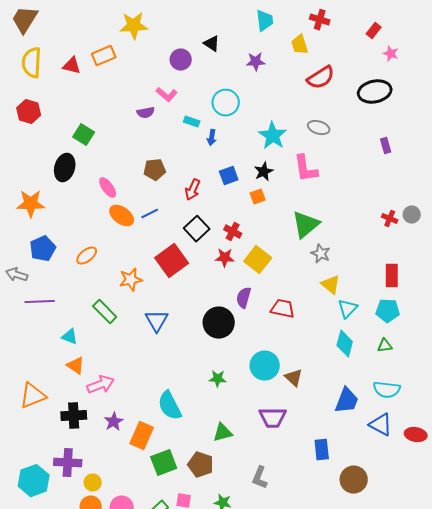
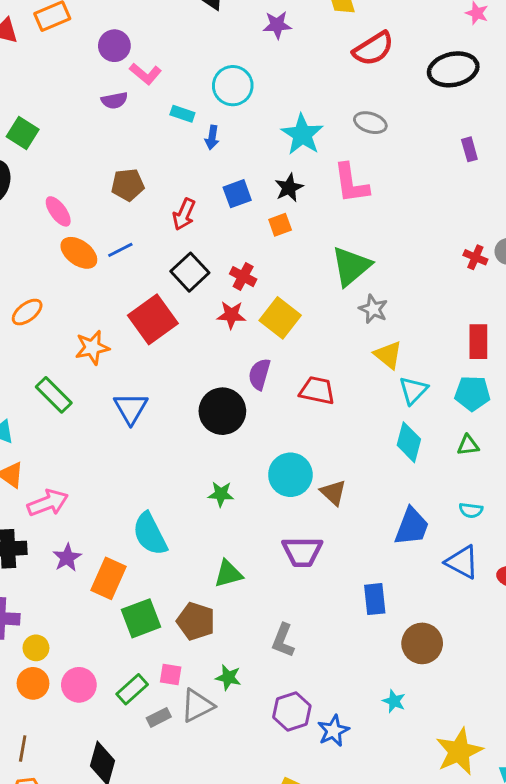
purple circle: (181, 60) -> (114, 46), moved
cyan semicircle: (387, 390) -> (471, 510), size x0.6

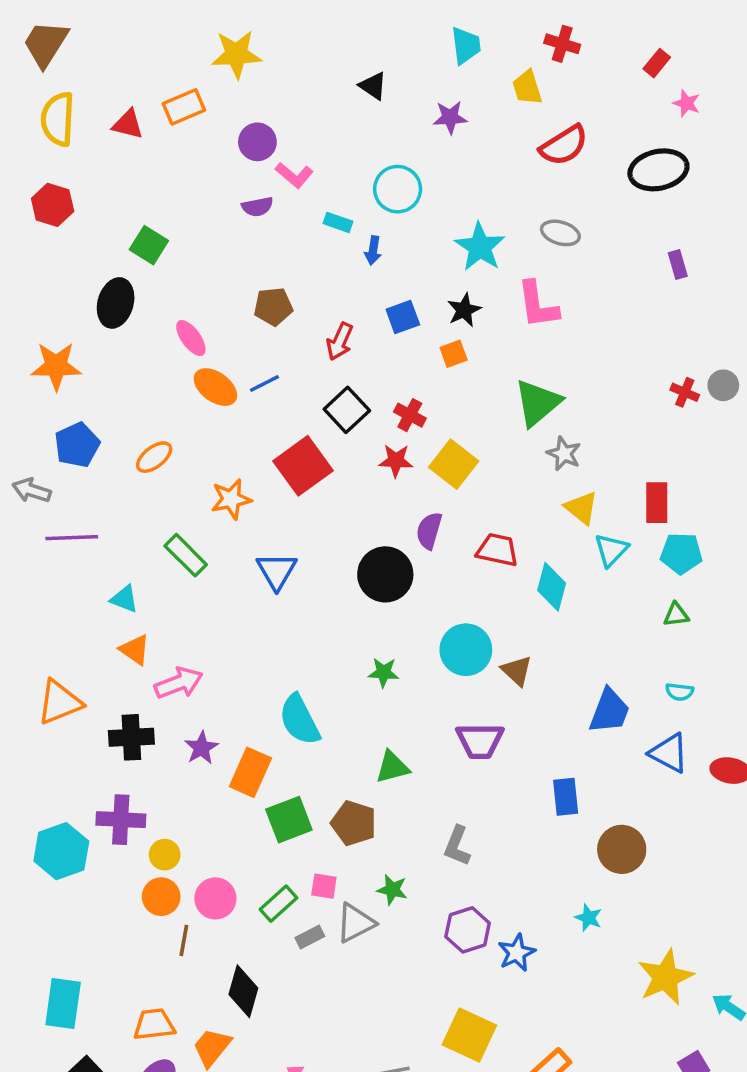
red rectangle: (478, 342) -> (657, 503), moved
cyan diamond: (409, 442) -> (552, 587), moved
brown line: (23, 748) -> (184, 940), moved

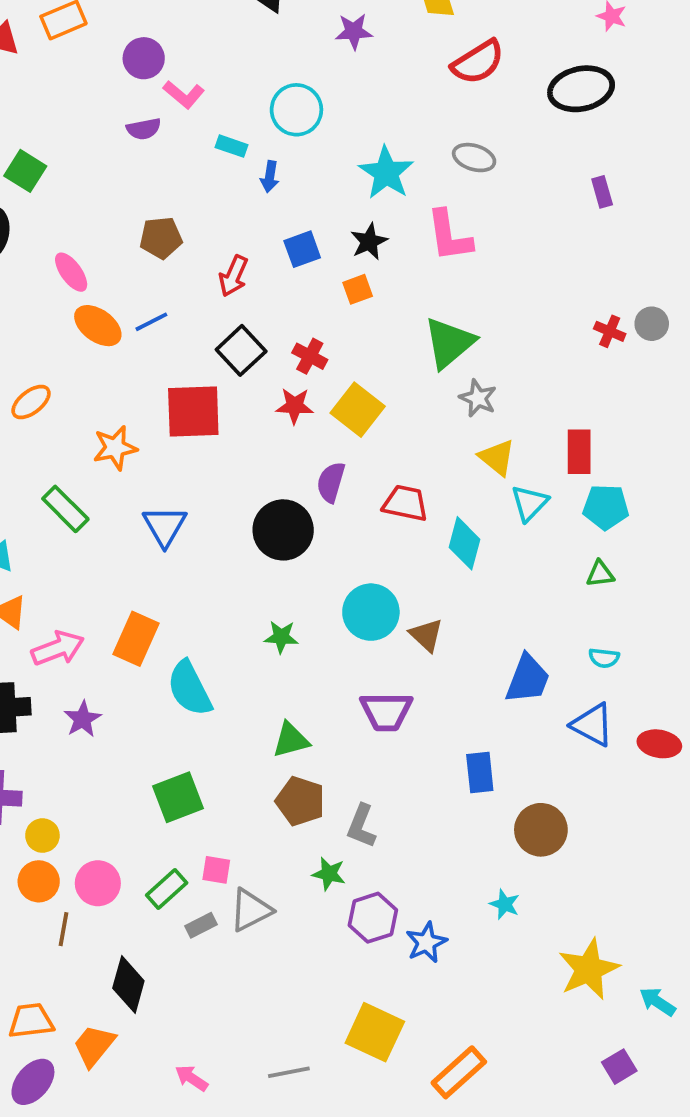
red square: (303, 466) -> (193, 412), turned 34
orange rectangle: (250, 772) -> (136, 639), moved
brown pentagon: (354, 823) -> (300, 801), moved
green star: (392, 890) -> (329, 874), moved

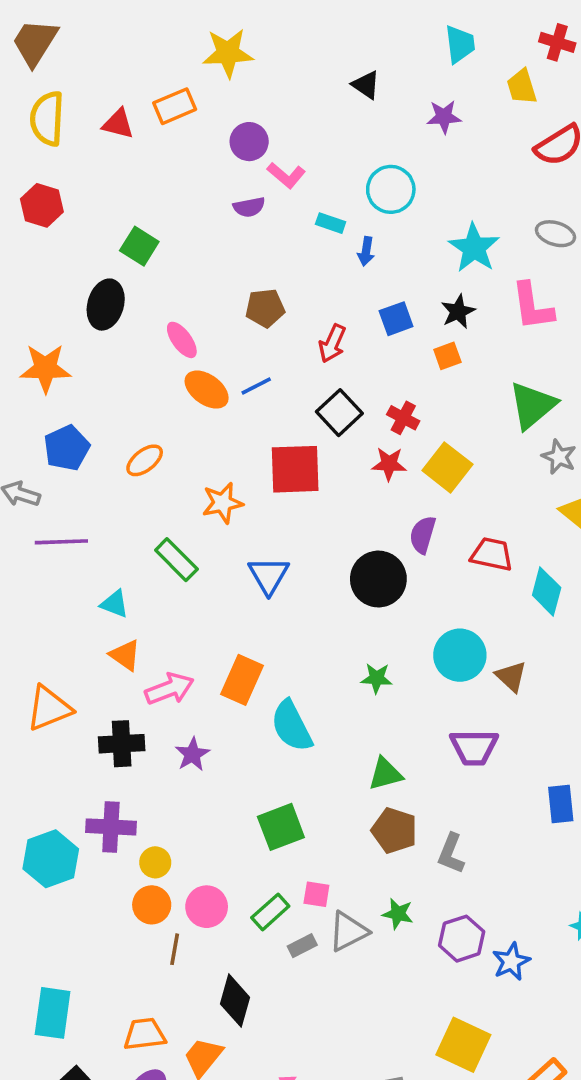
green star: (329, 874) -> (398, 914), moved

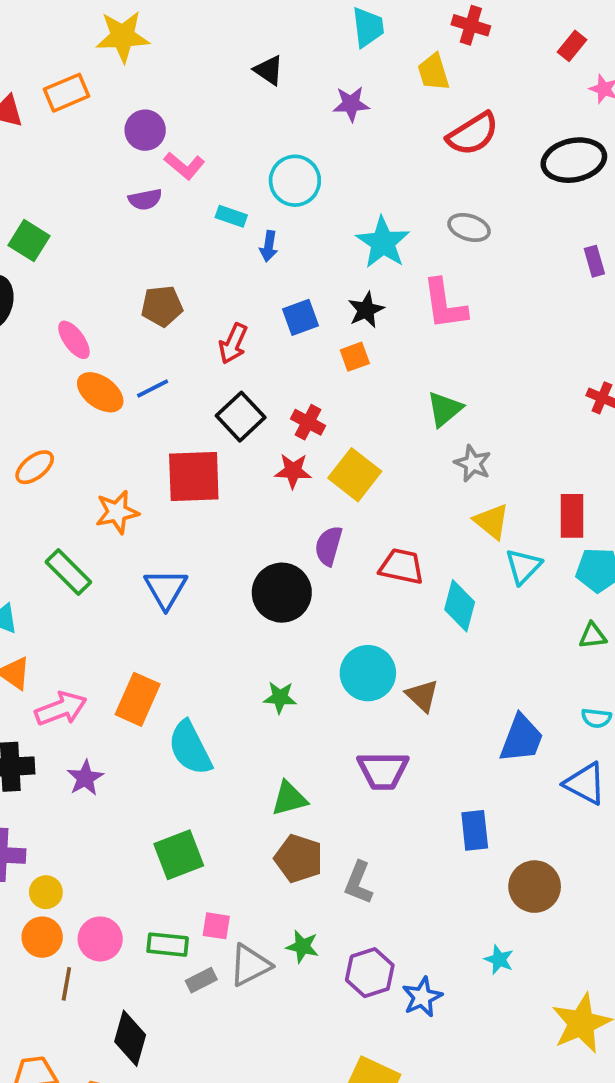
green triangle: (532, 405) -> (445, 409), size x0.7
green rectangle: (270, 912) -> (168, 945), turned 48

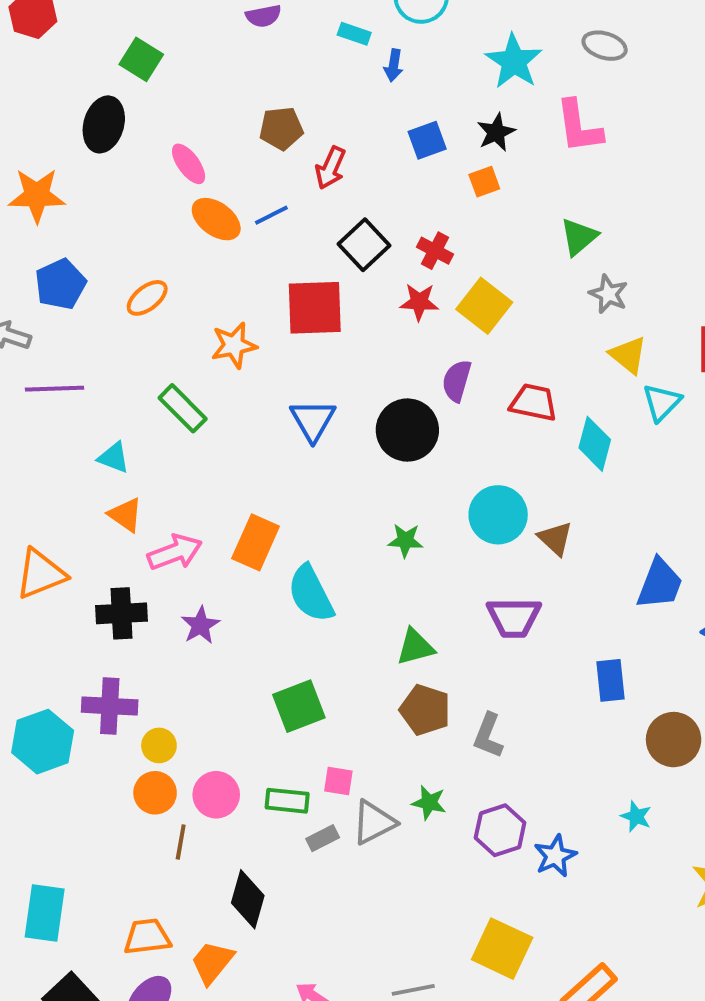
red arrow: (233, 344) -> (330, 168), moved
blue triangle: (166, 589) -> (313, 420), moved

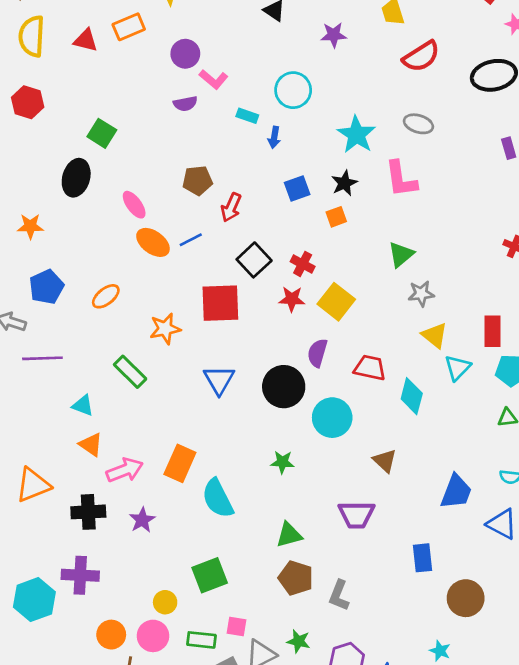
orange star: (37, 195) -> (30, 226), size x0.7
gray star: (608, 294) -> (421, 294), turned -30
cyan circle: (498, 515) -> (332, 418), moved
yellow circle: (159, 745) -> (165, 602), moved

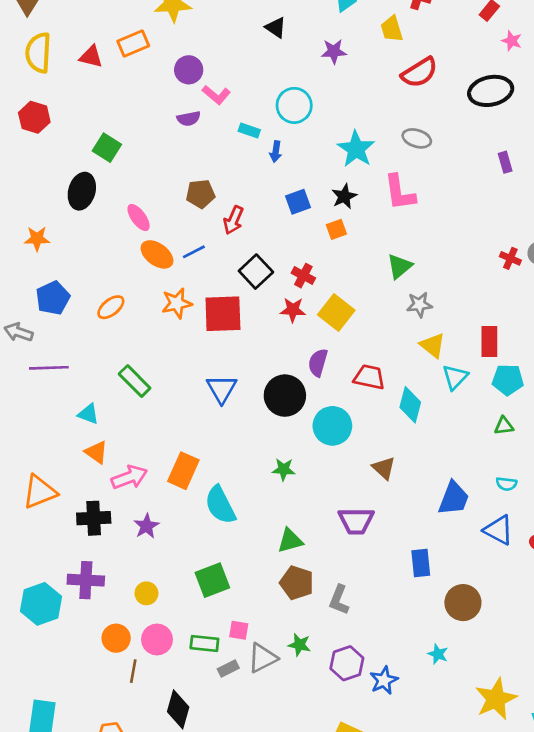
orange star: (165, 329) -> (177, 303), moved
yellow circle: (165, 602) -> (146, 593), moved

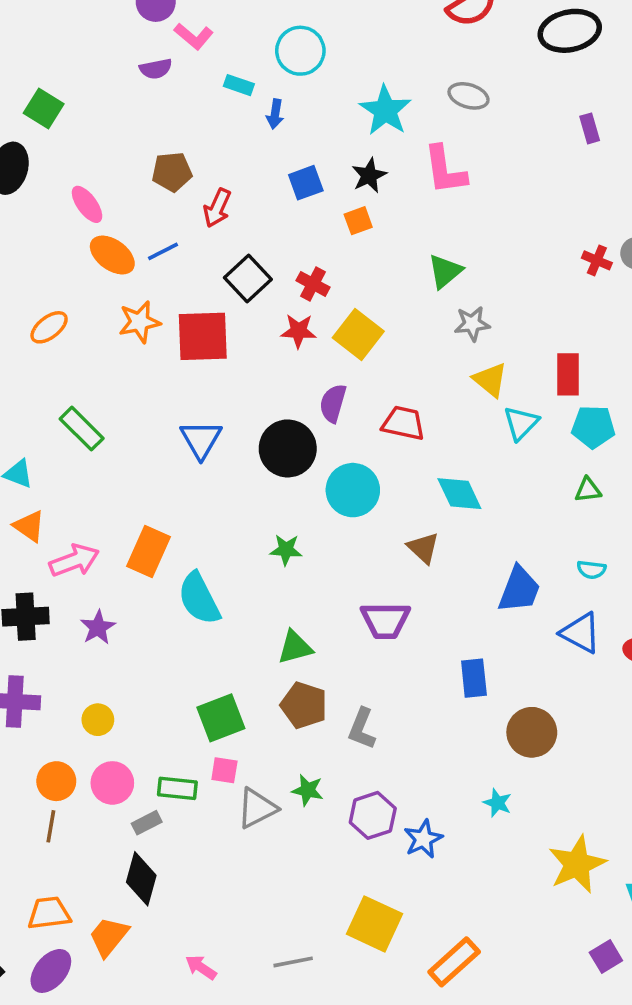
cyan diamond: (410, 405) -> (459, 494), moved, turned -40
green square: (212, 580) -> (221, 718), moved
gray rectangle: (228, 669) -> (147, 823), moved
brown line: (133, 671) -> (51, 826), moved

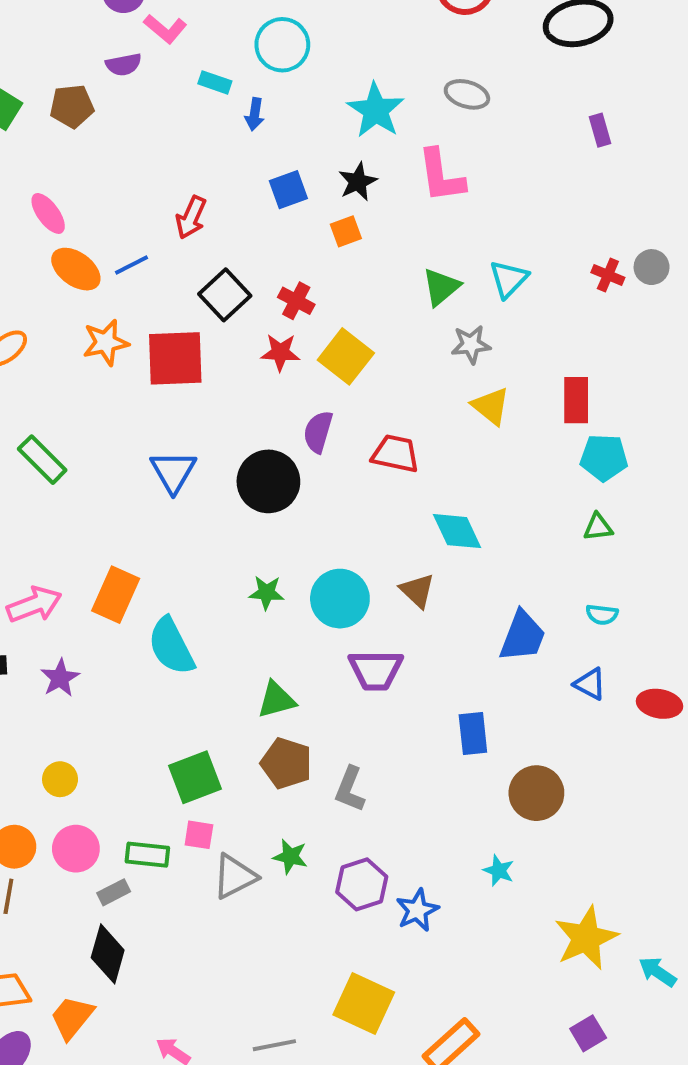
brown pentagon: (172, 172) -> (72, 106), moved
cyan triangle: (521, 423) -> (509, 279), moved
cyan circle: (353, 490) -> (340, 599), moved
blue triangle: (581, 633) -> (590, 684), size x0.7
purple square: (606, 957) -> (588, 1033), moved

